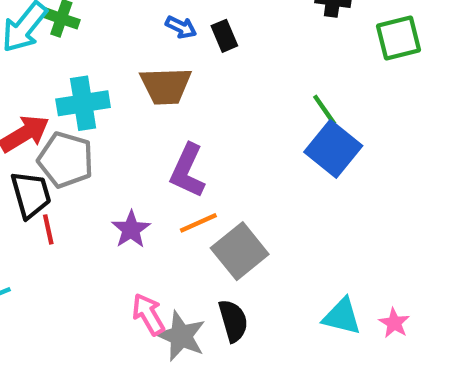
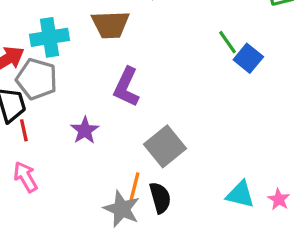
blue square: (333, 149) -> (248, 58), moved, size x0.7
orange line: (198, 223) -> (134, 186), moved, turned -52
pink arrow: (148, 314) -> (25, 177), moved

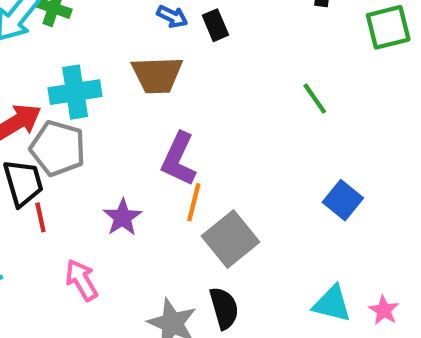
blue square: (248, 58) -> (343, 200), moved
pink arrow: (25, 177) -> (82, 280), moved
orange line: (134, 186) -> (194, 202), moved

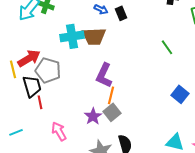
cyan cross: (75, 92) -> (72, 36), moved
purple star: (123, 217) -> (93, 116), moved
gray square: (231, 239) -> (112, 112), moved, size x0.7

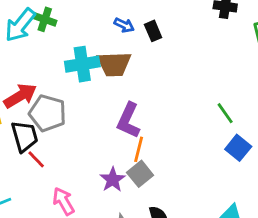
green line: (167, 47) -> (225, 113), moved
red line: (40, 102) -> (36, 159), turned -32

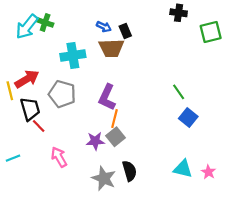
brown trapezoid: (114, 64) -> (111, 48), moved
gray pentagon: (48, 113) -> (62, 94), moved
purple star: (113, 180) -> (95, 141), turned 30

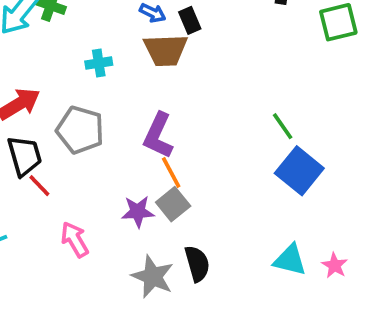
cyan cross: (73, 56) -> (99, 63), size x0.6
blue square: (188, 118) -> (299, 171), size x1.4
orange line: (114, 119) -> (171, 173), turned -42

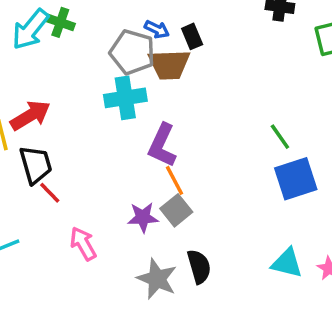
cyan cross: (99, 63) -> (125, 98), moved, size x1.6
gray pentagon: (80, 130) -> (132, 52), moved
blue square: (299, 171) -> (296, 179), turned 33

